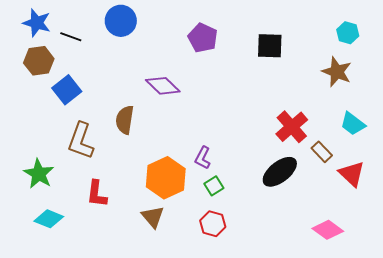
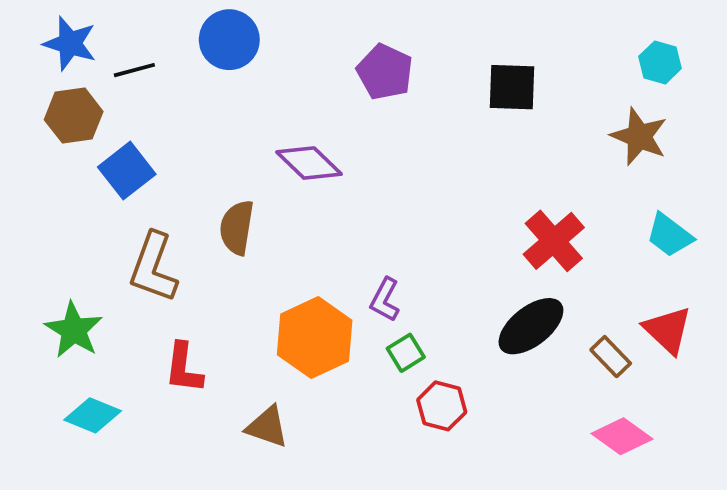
black line: (71, 37) -> (134, 70), turned -35
brown rectangle: (322, 152) -> (611, 357), moved
brown triangle: (153, 217) -> (267, 427), moved, turned -30
red hexagon: (213, 224) -> (442, 406), moved

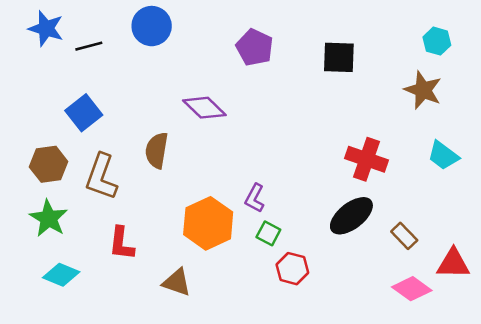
brown hexagon: (74, 116) -> (49, 164), moved
red cross: (554, 241) -> (366, 159), turned -30
red triangle: (668, 330) -> (453, 264), moved, turned -42
green square: (406, 353) -> (268, 233), turned -30

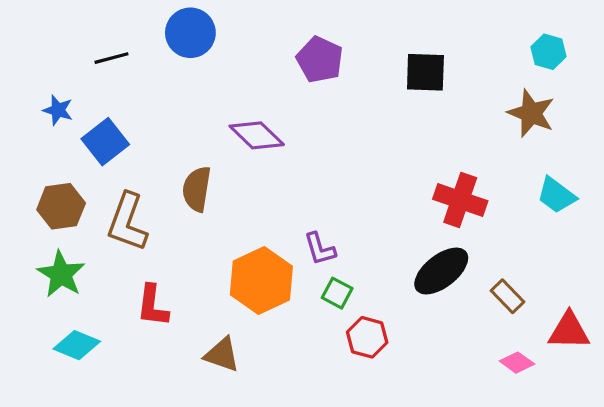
blue star: (46, 29) -> (58, 110), moved, size x0.7
purple L-shape: (255, 198) -> (320, 249), turned -44
pink diamond: (412, 289) -> (517, 363), size x0.7

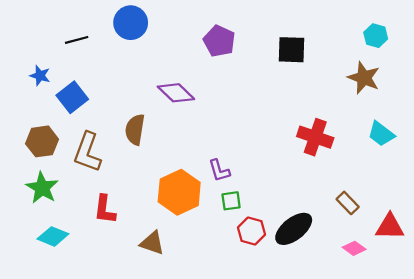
black ellipse: (441, 271) -> (294, 229), moved
green square: (337, 293) -> (231, 201), turned -36

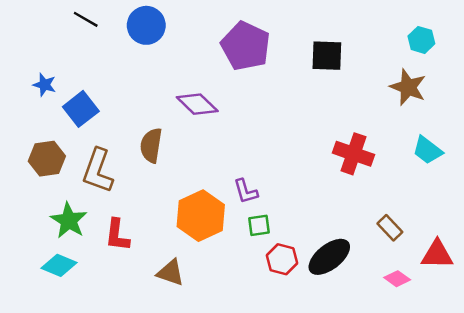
black line: (77, 40) -> (86, 19), moved, turned 45
purple pentagon: (219, 41) -> (246, 46), size x1.4
green star: (42, 188) -> (69, 220), moved

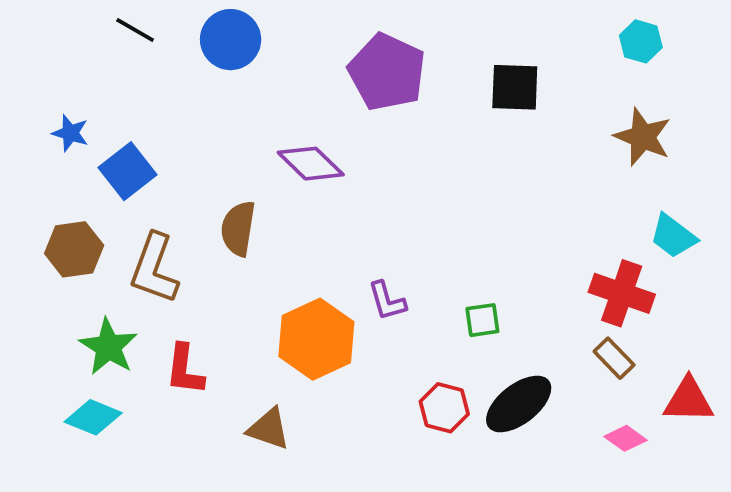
cyan hexagon: (421, 40) -> (641, 41), moved
red cross: (354, 154) -> (622, 293), moved
green square: (259, 225) -> (482, 320), moved

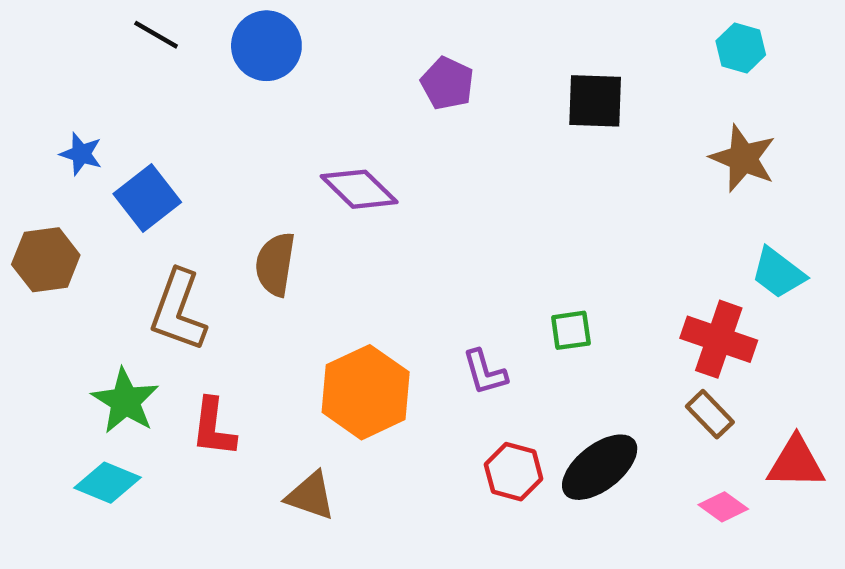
purple pentagon: (387, 72) -> (447, 83), size x0.6
brown hexagon: (74, 249) -> (46, 260), moved
purple L-shape: (387, 301) -> (485, 372), moved
green square: (482, 320) -> (571, 330), moved

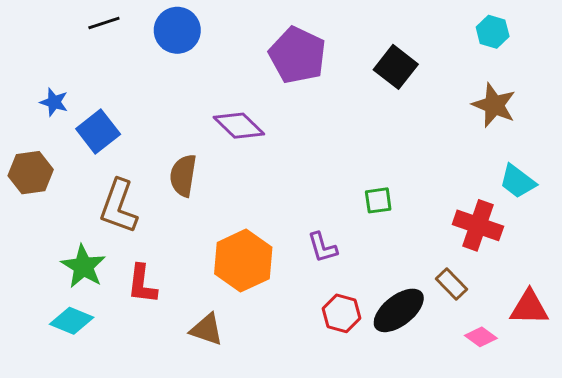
black line: (156, 35) -> (104, 23), turned -48
purple pentagon: (447, 83) -> (298, 55), size x1.6
black square: (595, 101) -> (396, 67), turned 36
green square: (571, 330) -> (378, 200), moved
brown rectangle: (710, 414) -> (452, 284), moved

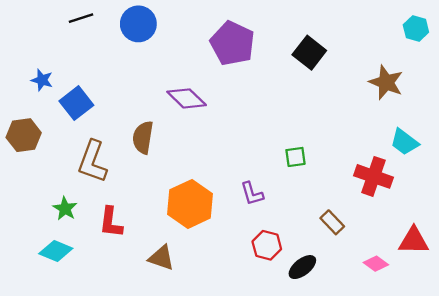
cyan hexagon: (493, 32) -> (416, 28), moved
green star: (83, 266) -> (65, 209), size x0.7
brown rectangle: (452, 284) -> (332, 222), moved
black ellipse: (399, 310) -> (302, 267), moved, size x0.7

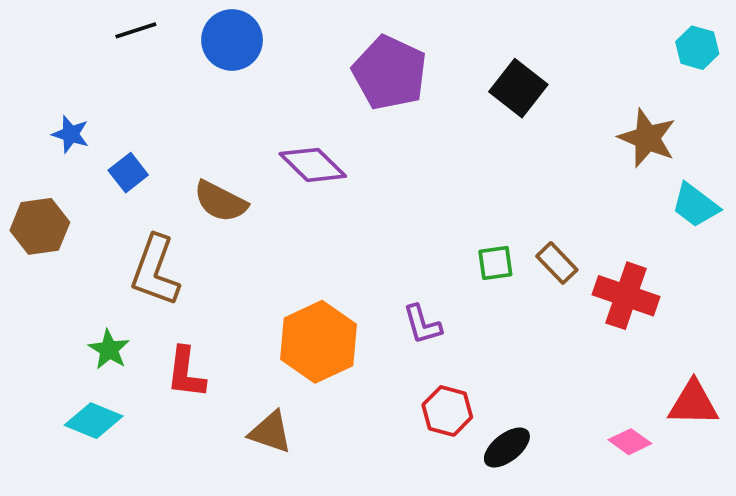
blue square: (76, 103) -> (128, 173), size x0.7
brown semicircle: (143, 137) -> (220, 201), moved, turned -72
cyan trapezoid: (404, 142) -> (695, 205), moved
brown rectangle: (332, 222) -> (557, 263), moved

